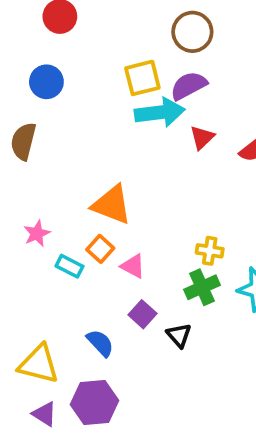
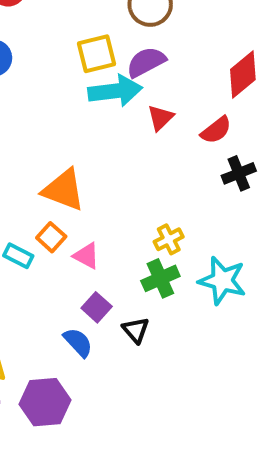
yellow cross: (210, 251) -> (169, 239), turned -36
blue semicircle: (100, 343) -> (78, 342), moved

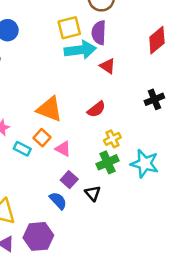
purple semicircle: (146, 62) -> (99, 33), turned -60
red triangle: (160, 118) -> (108, 66), turned -42
red semicircle: (216, 130) -> (96, 109), moved

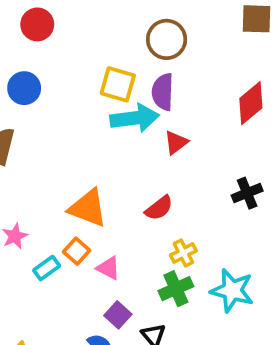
yellow square: (69, 28) -> (118, 84), turned 30
red triangle: (108, 66) -> (176, 142), turned 49
cyan rectangle: (22, 149) -> (47, 268), turned -63

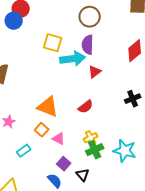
yellow square: (118, 84) -> (53, 43), moved
blue circle: (24, 88) -> (14, 21), moved
yellow cross: (183, 253) -> (91, 138), moved
cyan rectangle: (47, 268) -> (24, 151), moved

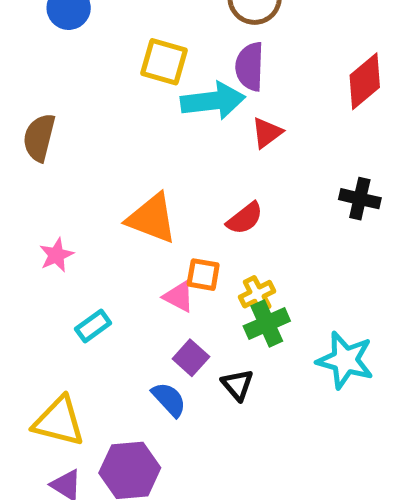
black cross: (133, 99) -> (360, 199), turned 35
orange square: (42, 130) -> (203, 275), moved, turned -32
cyan star: (125, 151) -> (345, 360), moved

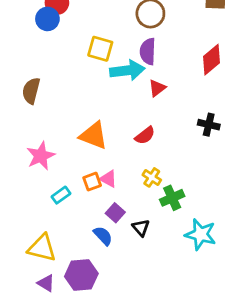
pink star: (56, 255) -> (41, 156), size x1.5
orange square: (203, 275) -> (92, 182), moved, turned -30
yellow cross: (257, 294) -> (152, 177), turned -30
green cross: (267, 324) -> (172, 198), moved
cyan star: (345, 360) -> (201, 234), moved

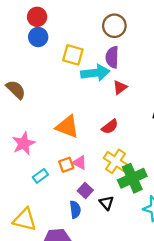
blue circle: (47, 19) -> (38, 37), moved
brown semicircle: (31, 91) -> (16, 90), turned 120
yellow cross: (152, 177) -> (116, 161), size x1.5
green cross: (172, 198) -> (132, 178), size x1.4
blue semicircle: (103, 236) -> (75, 210), turned 36

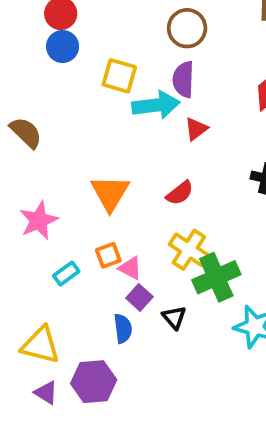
orange triangle: (67, 127) -> (110, 193), turned 40
pink triangle: (80, 162) -> (130, 268), moved

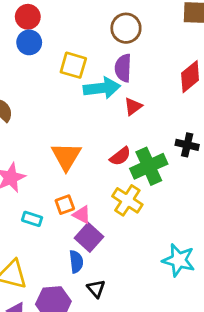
cyan rectangle: (66, 274) -> (32, 219), turned 54
green cross: (216, 277) -> (149, 166), moved
purple square: (139, 297) -> (89, 237), size x1.4
black triangle: (174, 318) -> (96, 289), moved

